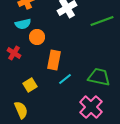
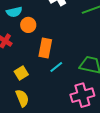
pink cross: (91, 107) -> (82, 95), turned 30
yellow semicircle: (21, 110) -> (22, 98), moved

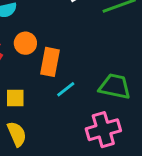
orange circle: (28, 25) -> (25, 43), moved
yellow square: (21, 73) -> (15, 98), turned 32

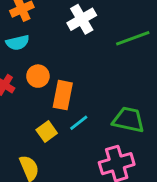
yellow square: (15, 98) -> (47, 131), moved, turned -36

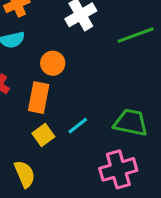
orange circle: (38, 76) -> (53, 63), moved
orange rectangle: (63, 95) -> (39, 98), moved

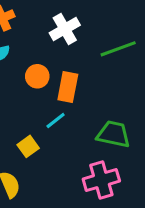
orange rectangle: (39, 98) -> (68, 87), moved
cyan line: (78, 126) -> (56, 121), moved

